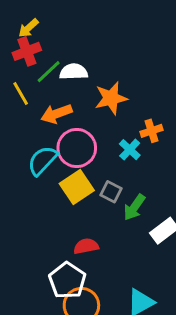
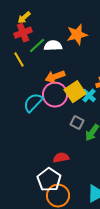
orange star: (111, 98) -> (77, 35), moved
orange arrow: (56, 114) -> (55, 77), moved
yellow square: (77, 187) -> (75, 92), moved

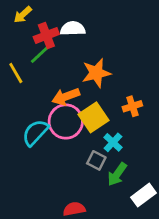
red cross: (23, 33) -> (46, 35), moved
orange star: (77, 35) -> (96, 73), moved
white semicircle: (53, 46) -> (73, 29), moved
cyan cross: (89, 96) -> (113, 142), moved

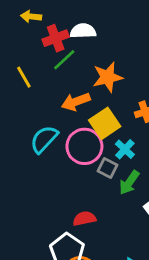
yellow arrow: (23, 15) -> (31, 17), turned 48
green line: (41, 54) -> (64, 60), moved
pink circle: (66, 122) -> (84, 146), moved

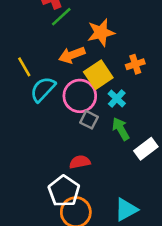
yellow line: (24, 77) -> (24, 67), moved
gray square: (108, 168) -> (89, 120), moved
green arrow: (129, 182) -> (121, 129), turned 115

